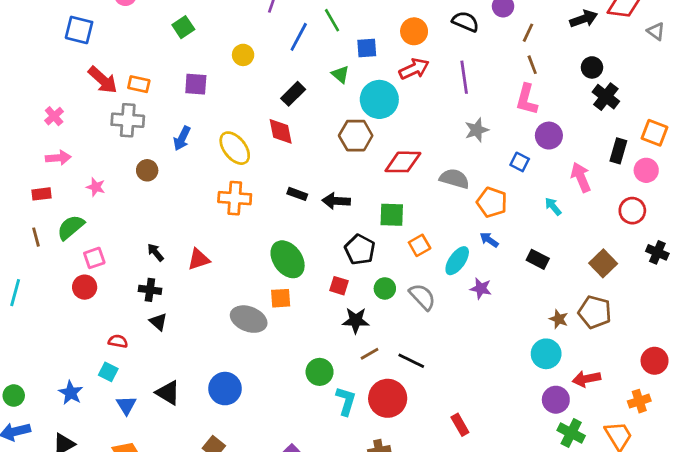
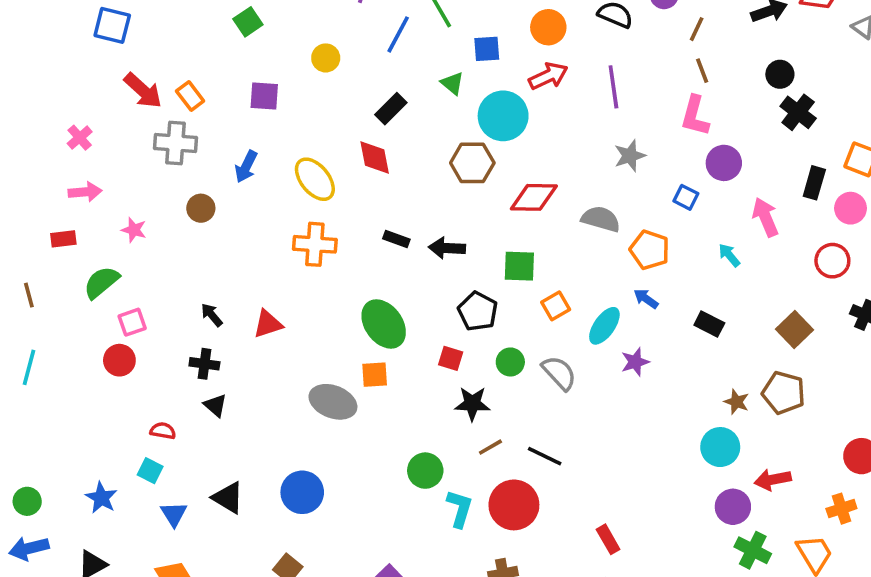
orange rectangle: (139, 84) -> (190, 96), turned 40
brown line: (36, 237) -> (29, 295), moved
purple star: (481, 288) -> (635, 362), turned -30

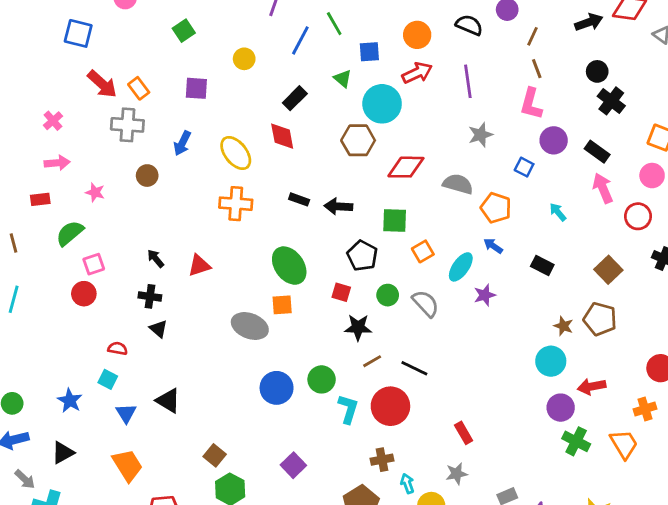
black rectangle: (814, 183) -> (597, 152), moved, turned -70
pink arrow: (765, 217) -> (603, 188), moved
blue circle: (302, 492) -> (277, 388), moved

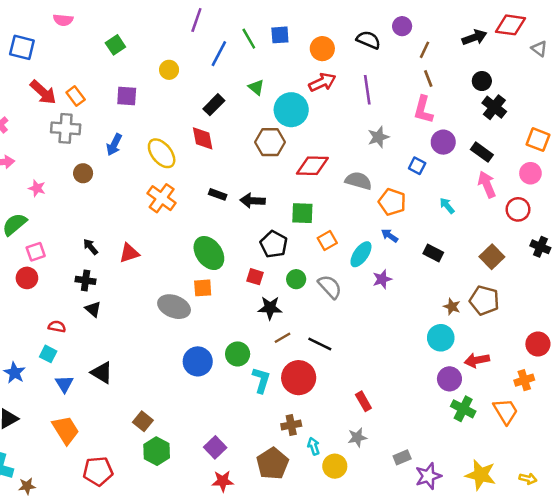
blue square: (369, 52) -> (280, 35), moved
orange cross: (236, 204) -> (162, 198), turned 32
purple square: (293, 465) -> (215, 447), moved

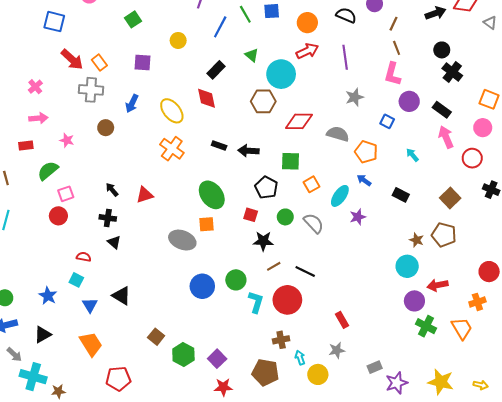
green hexagon: (157, 451) -> (183, 355), moved
brown pentagon: (272, 464) -> (265, 372), turned -30

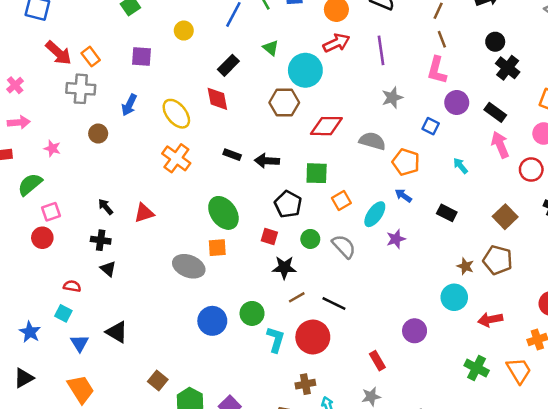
purple circle: (414, 301) -> (415, 331), moved

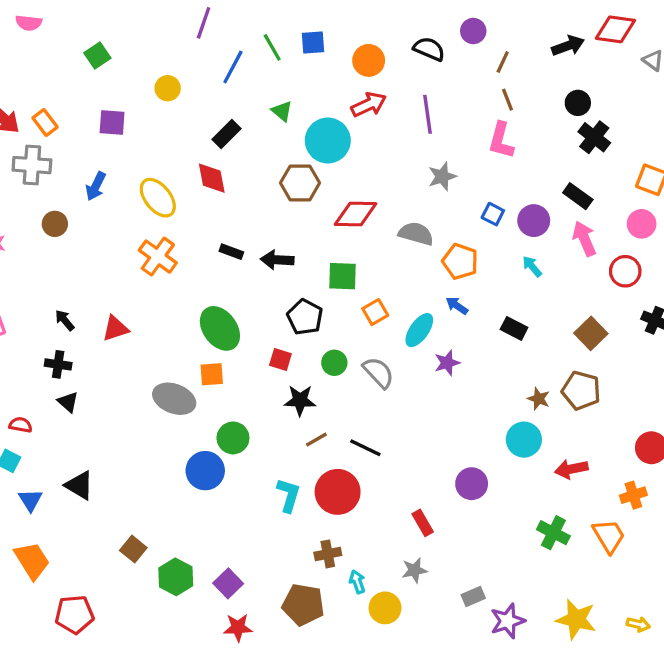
purple circle: (457, 103) -> (534, 221), moved
green circle: (252, 313) -> (233, 438), moved

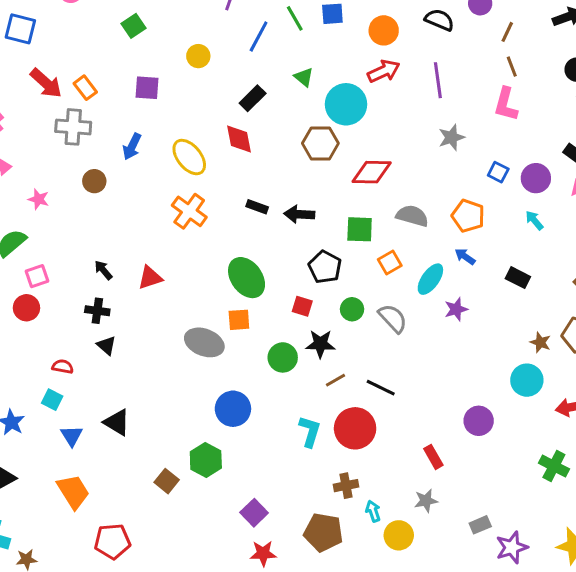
gray semicircle: (416, 234) -> (412, 216), moved
green circle: (233, 438) -> (283, 357), moved
green hexagon: (176, 577) -> (206, 460), moved

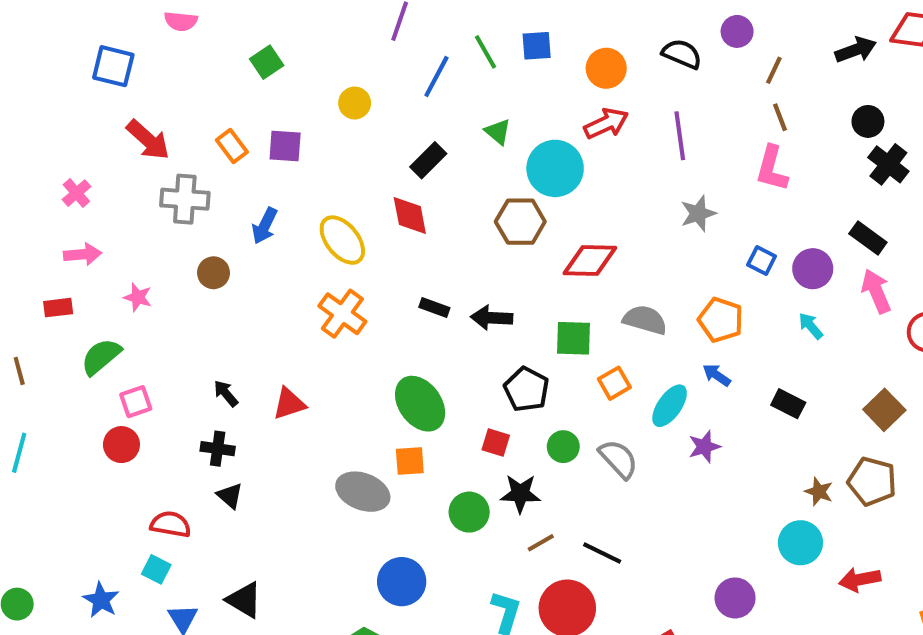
orange rectangle: (85, 88) -> (232, 146), moved
red semicircle: (63, 367) -> (171, 524), size x1.4

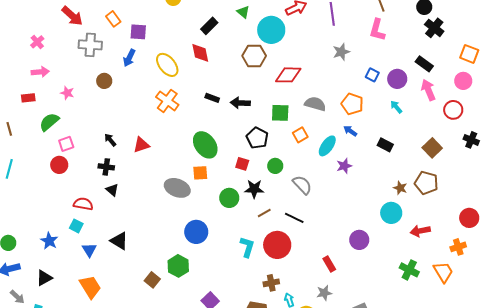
purple square: (285, 146) -> (138, 32), moved
gray semicircle: (618, 459) -> (302, 185), moved

